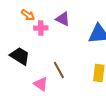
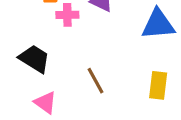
pink triangle: (41, 84) -> (45, 103), moved

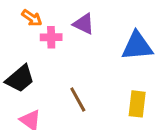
black trapezoid: (34, 59) -> (20, 79), turned 108

